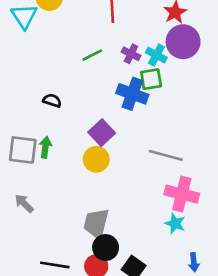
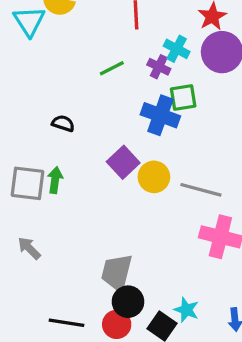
cyan cross: (156, 55) -> (177, 49), moved
yellow circle: (96, 159) -> (154, 177), moved
cyan star: (175, 223) -> (186, 310), moved

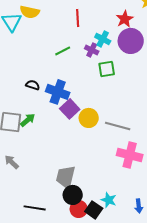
blue cross: (160, 115) -> (58, 92), moved
green arrow: (55, 180) -> (28, 120), turned 42
red circle: (117, 324) -> (79, 209), moved

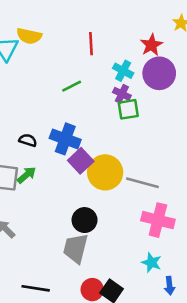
purple cross: (92, 50) -> (122, 94), moved
black semicircle: (33, 85) -> (28, 140), moved
yellow circle: (89, 118) -> (105, 172), size x1.4
black circle: (73, 195) -> (85, 220), moved
cyan star: (109, 200) -> (151, 263), moved

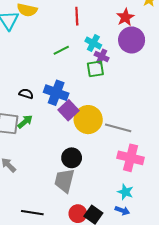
cyan cross: (123, 71) -> (93, 43), moved
green square: (128, 109) -> (95, 69), moved
blue arrow: (169, 286) -> (122, 211), moved, turned -64

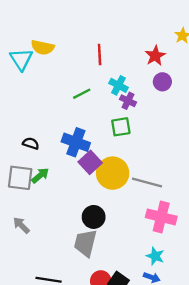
purple circle: (132, 40) -> (162, 82), size x0.6
green square: (95, 69) -> (121, 127), moved
black semicircle: (26, 94) -> (31, 143), moved

